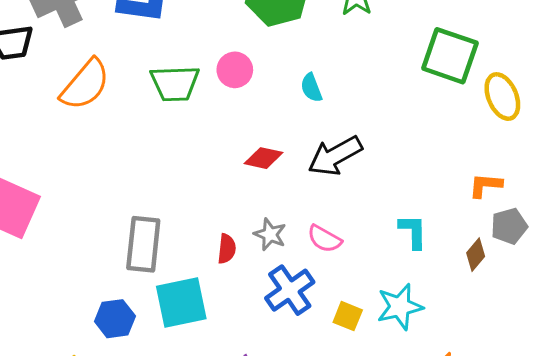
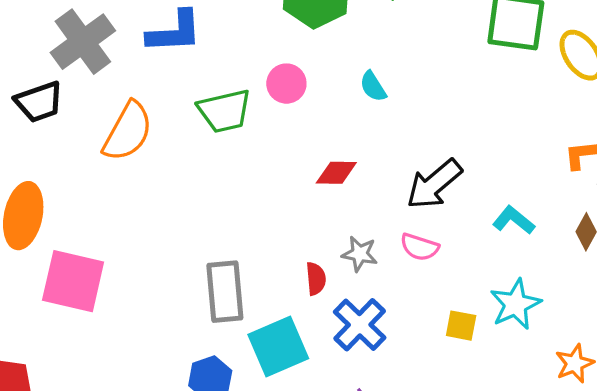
black arrow: (335, 156) -> (434, 184), moved
cyan L-shape: (413, 231) -> (514, 220), turned -39
blue cross: (290, 290) -> (360, 325), moved

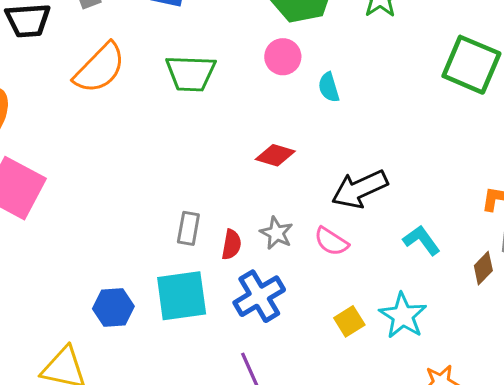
pink circle: (286, 84) -> (283, 57), moved
gray rectangle: (225, 292) -> (188, 228), moved, size x0.6
cyan star: (515, 304) -> (403, 316), turned -30
yellow square: (461, 326) -> (349, 321), turned 32

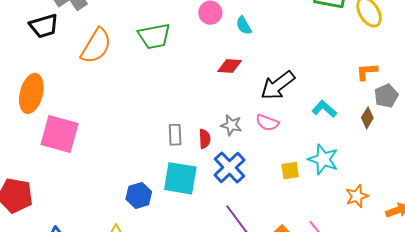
red diamond: (275, 155) -> (230, 66), moved
cyan square: (182, 296) -> (180, 178), turned 30
yellow square: (349, 321) -> (290, 171), turned 36

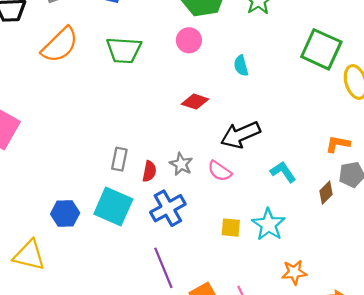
cyan semicircle: (244, 25) -> (241, 66), moved

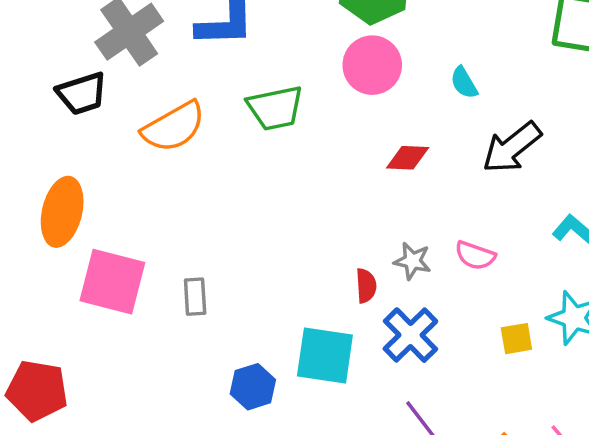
pink circle: (189, 40) -> (372, 65), size x1.4
orange semicircle: (60, 45) -> (174, 127), turned 30
black arrow: (240, 135) -> (512, 147), moved
gray rectangle: (119, 159) -> (195, 297), moved

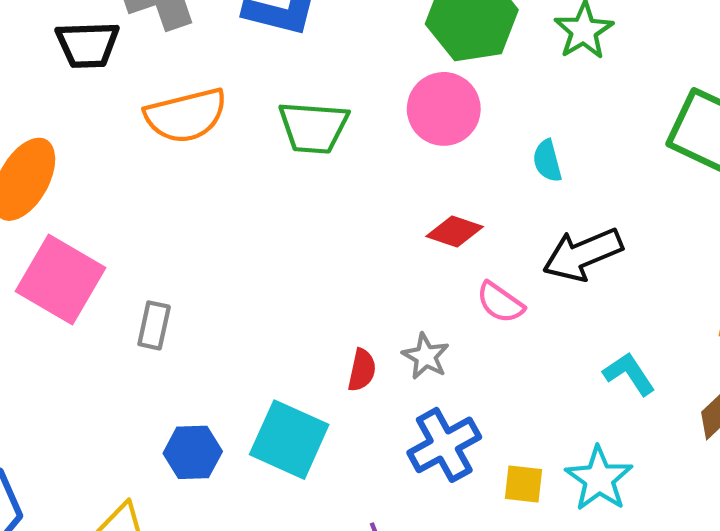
pink semicircle: (475, 255) -> (500, 302), moved
blue cross: (410, 335) -> (444, 445), moved

